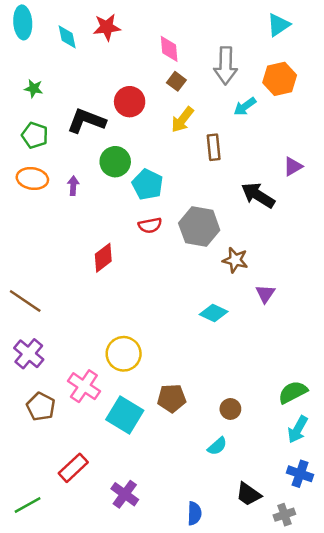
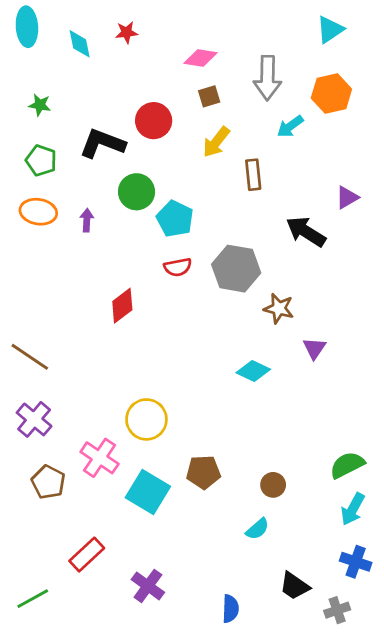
red star: (107, 27) -> (127, 32), size x0.7
pink diamond: (169, 49) -> (201, 58), turned -76
brown square: (176, 81) -> (209, 96), turned 36

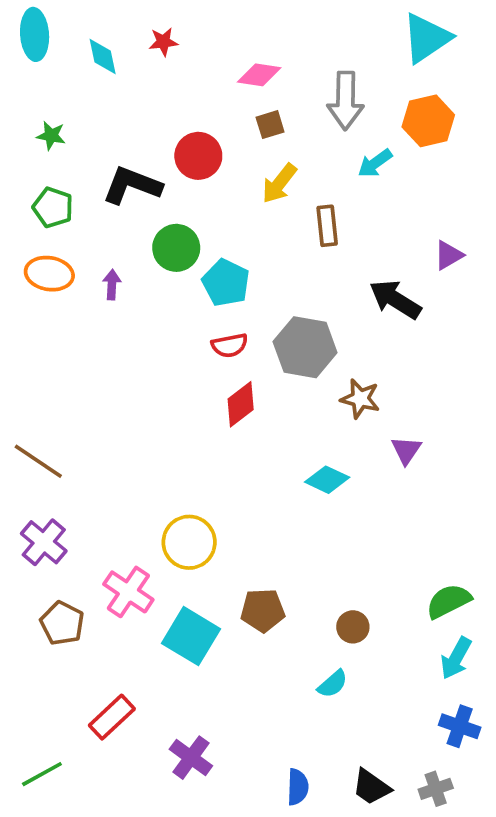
cyan triangle: (330, 30) -> (426, 38), size x1.4
red diamond: (122, 306) -> (241, 404), moved
black trapezoid: (294, 586) -> (371, 787), moved

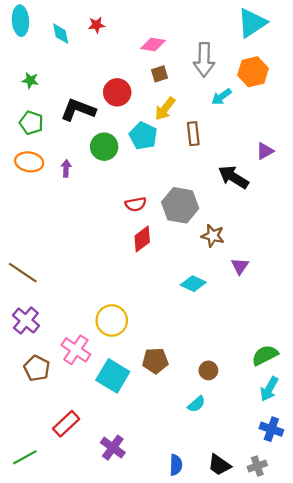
cyan pentagon: (226, 283) -> (143, 136), moved

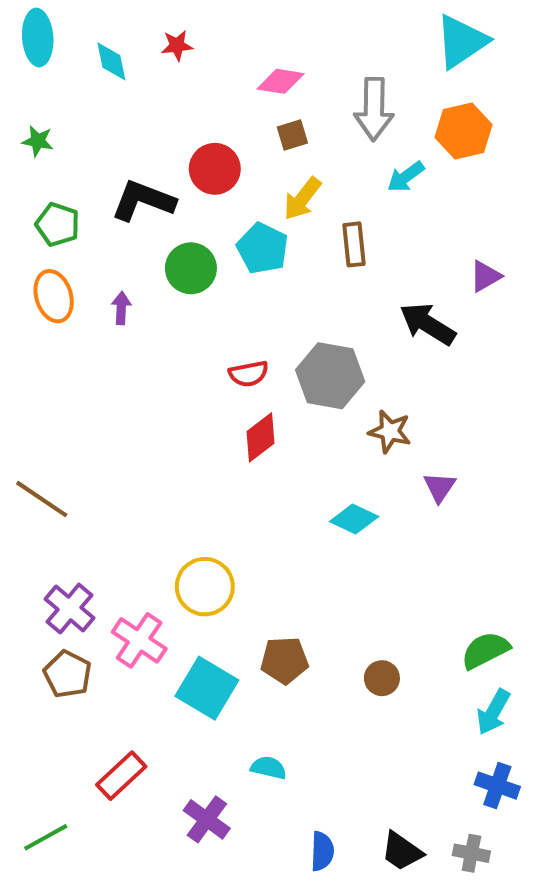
green star: (30, 80) -> (38, 141), moved
orange ellipse: (29, 162) -> (54, 296), turned 64
purple cross: (26, 320) -> (70, 609), moved
cyan semicircle: (196, 404) -> (268, 768), moved, turned -126
gray cross: (257, 466) -> (471, 853), turned 30

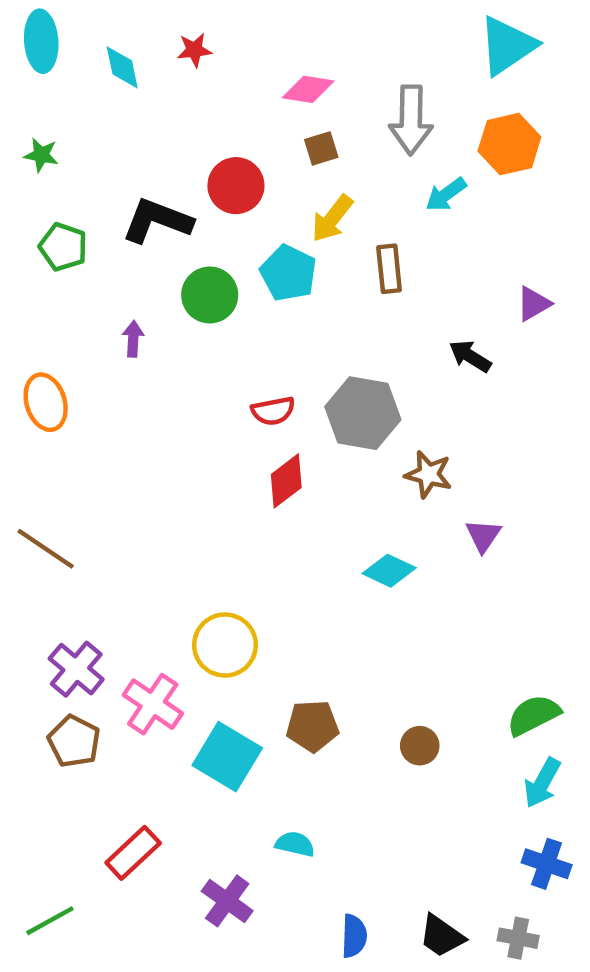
orange ellipse: (54, 296) -> (46, 402), moved
black arrow: (428, 324) -> (470, 356), size x0.7

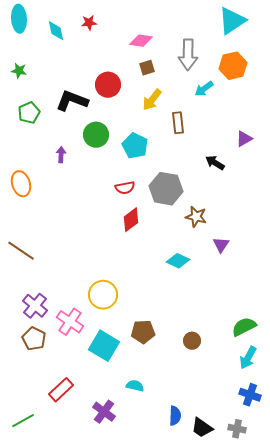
green pentagon: (63, 247) -> (29, 113), turned 30
cyan pentagon: (288, 273) -> (135, 146), moved
blue semicircle: (354, 936) -> (175, 416), moved

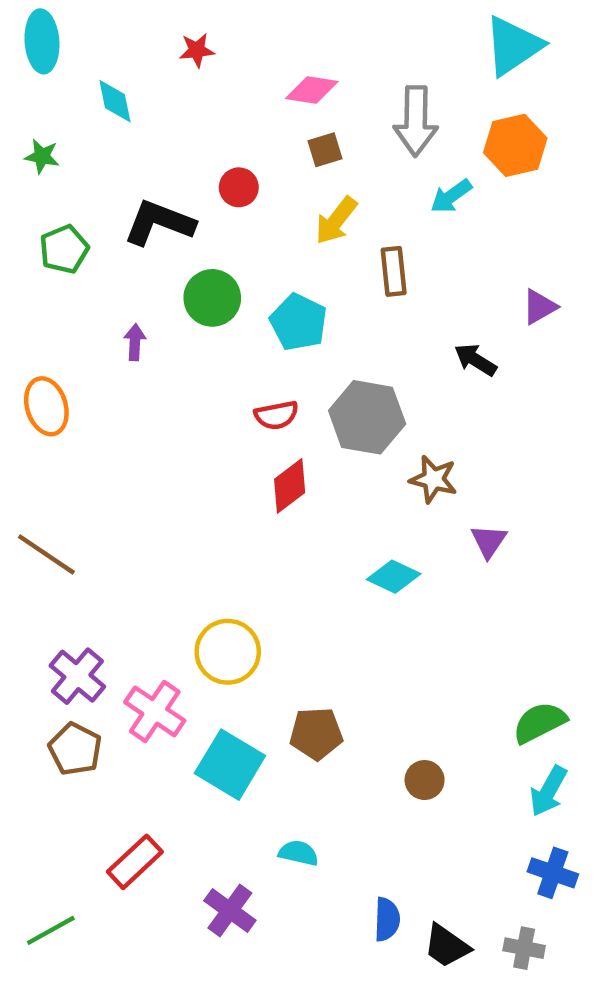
cyan diamond: (56, 31) -> (115, 101), moved
red circle: (108, 85) -> (239, 187), size x0.7
brown circle: (192, 341) -> (425, 780), moved

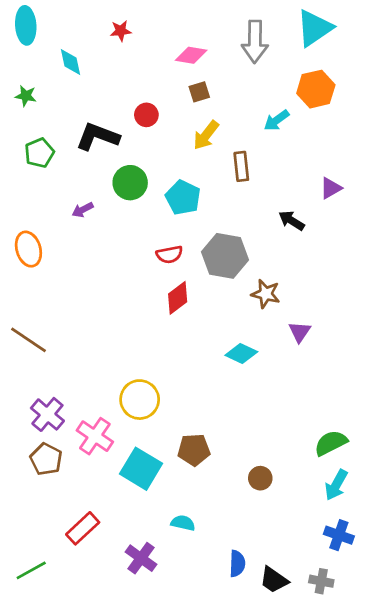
gray arrow: (416, 121) -> (255, 42), moved
purple arrow: (135, 342) -> (83, 210), turned -120

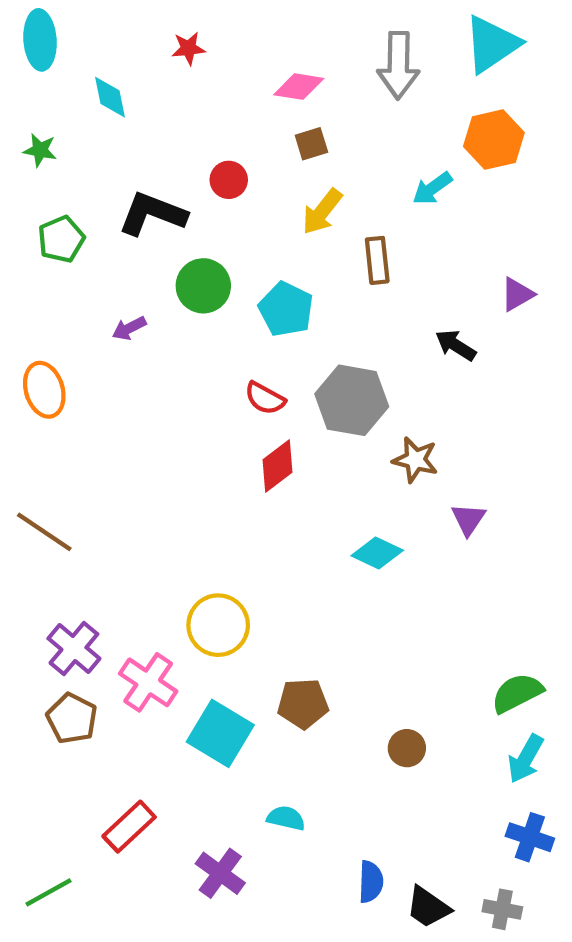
red semicircle: (169, 254) -> (265, 398), turned 40

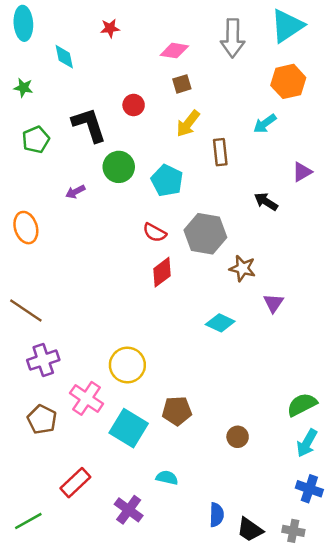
cyan arrow: (432, 188) -> (265, 124), moved
black L-shape: (152, 214) -> (89, 125), turned 51
purple cross: (74, 648) -> (43, 360), moved, turned 32

